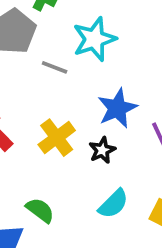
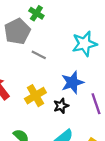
cyan star: (94, 39) -> (84, 44), moved

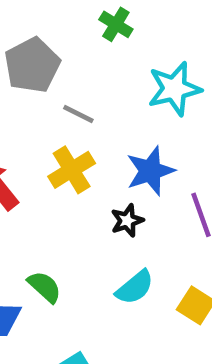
green cross: (36, 13) -> (116, 24), moved
yellow cross: (35, 96) -> (72, 170), moved

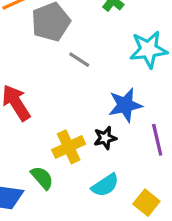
yellow cross: (72, 170) -> (69, 147), moved

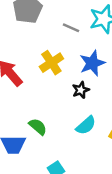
gray line: (79, 60) -> (71, 28), moved
yellow cross: (69, 147) -> (51, 63), moved

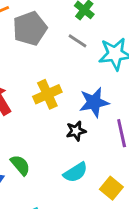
gray line: (71, 28) -> (77, 41), moved

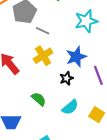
gray line: (77, 41) -> (43, 31), moved
green semicircle: (20, 165) -> (39, 99), moved

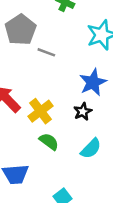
yellow cross: (43, 56) -> (40, 111), moved

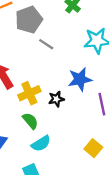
black star: (83, 112) -> (56, 99), moved
cyan semicircle: (91, 149) -> (41, 144), moved

